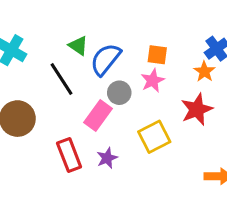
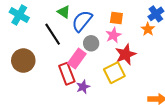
red star: (197, 109) -> (126, 54), moved
red rectangle: (69, 155) -> (67, 74), moved

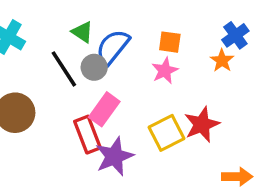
gray circle: (91, 43) -> (94, 67), moved
red star: (126, 54) -> (202, 124), moved
purple star: (83, 87) -> (114, 156), size x1.6

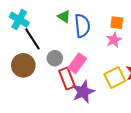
blue semicircle: (113, 47) -> (82, 26), turned 135
gray circle: (94, 67) -> (55, 58), moved
black line: (64, 69) -> (32, 39), moved

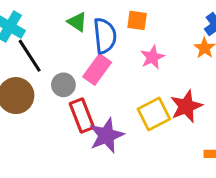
orange square: (117, 23) -> (137, 20), moved
pink rectangle: (77, 63) -> (97, 69), moved

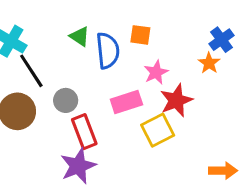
pink rectangle: (97, 69) -> (126, 102), moved, turned 36
red star: (186, 106) -> (176, 100), moved
purple star: (106, 135) -> (78, 166), moved

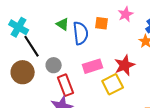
pink star: (156, 72) -> (126, 14), moved

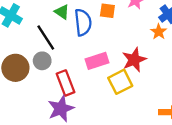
black line: (32, 46) -> (46, 38), moved
gray circle: (54, 65) -> (42, 61), moved

